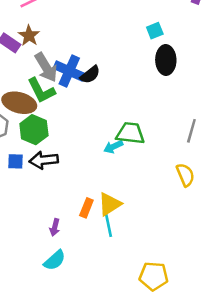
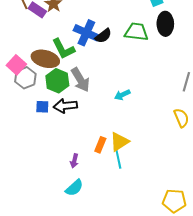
gray arrow: (46, 67) -> (80, 80), moved
green trapezoid: (130, 133) -> (136, 32), moved
yellow pentagon: (154, 276) -> (174, 201), moved

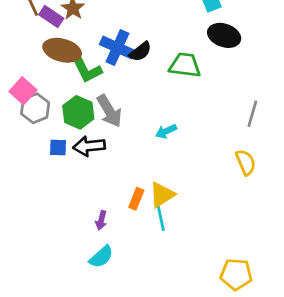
black ellipse: (165, 24) -> (224, 35), turned -70
green trapezoid: (136, 32) -> (185, 65), moved
brown ellipse: (45, 59) -> (62, 50), moved

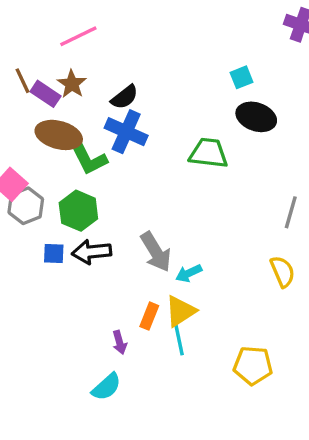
black semicircle: (140, 52) -> (125, 97), moved
gray arrow: (109, 111) -> (156, 252), moved
cyan arrow: (166, 131) -> (189, 273), moved
purple arrow: (101, 220) -> (120, 342), moved, turned -30
yellow pentagon: (236, 274) -> (253, 365), moved

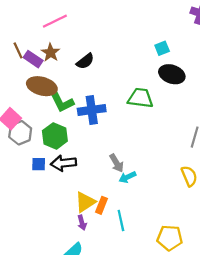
blue cross: (126, 132) -> (92, 110), moved, turned -32
gray arrow: (156, 252) -> (117, 163), moved, size x0.7
yellow triangle: (180, 311) -> (85, 202), moved

